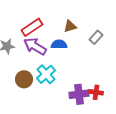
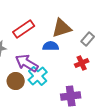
brown triangle: (70, 26) -> (62, 28), size x1.5
purple arrow: (35, 46) -> (27, 63), moved
red cross: (96, 92) -> (82, 63), moved, turned -32

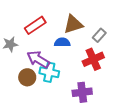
red cross: (82, 63) -> (93, 59), size x1.5
cyan cross: (38, 76) -> (49, 72), turned -36

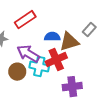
brown triangle: (73, 24) -> (69, 42), moved
red cross: (93, 59) -> (56, 60), moved

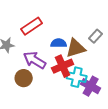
cyan cross: (39, 67) -> (77, 77), moved
purple cross: (72, 87) -> (91, 86), moved, turned 36

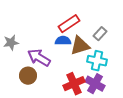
red rectangle: (32, 26) -> (69, 24), moved
red cross: (63, 66) -> (74, 84), moved
cyan cross: (77, 77) -> (97, 61), moved

